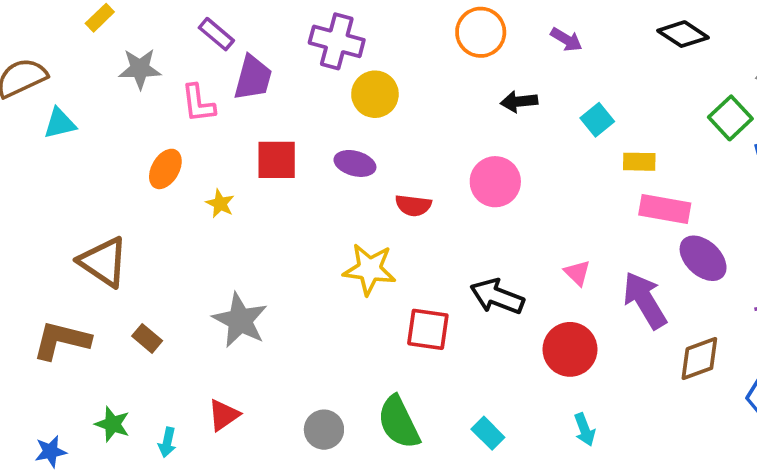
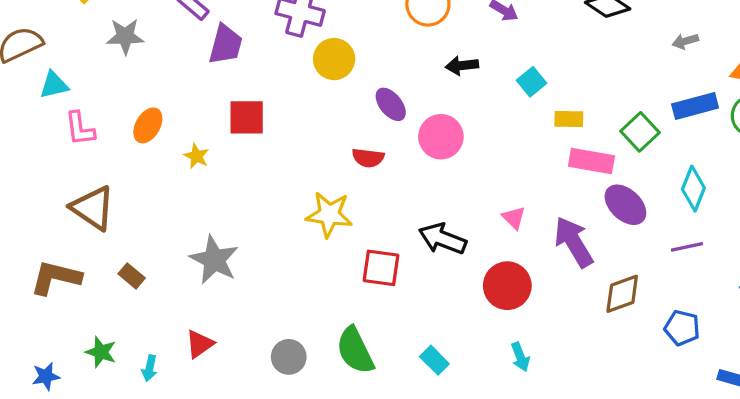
pink L-shape: (198, 103) -> (80, 129), moved
green square: (730, 118) -> (640, 132), moved
purple ellipse: (355, 163) -> (391, 104), moved, turned 36

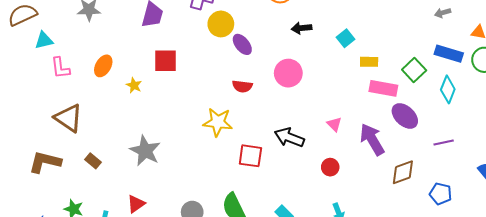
purple ellipse: (391, 104) -> (242, 44), moved
blue rectangle: (695, 106) -> (449, 54), turned 32
cyan diamond: (693, 189) -> (448, 89), moved
red circle: (507, 286) -> (330, 167), size x0.6

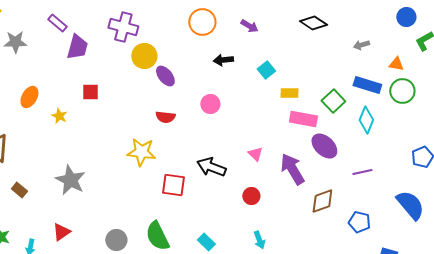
red square: (166, 61) -> (90, 92), size x0.7
pink circle: (288, 73) -> (210, 104), size x0.7

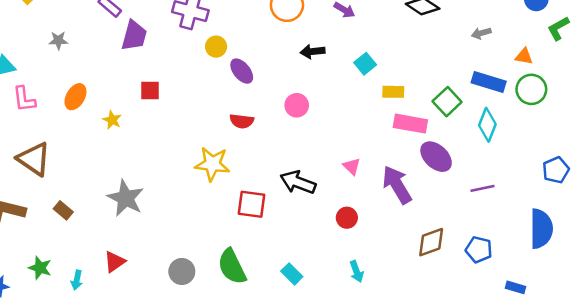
gray star: (15, 42) -> (58, 40), moved, size x0.7
yellow circle: (144, 56) -> (216, 47), size x0.7
brown diamond: (322, 201) -> (431, 242), moved
blue semicircle: (410, 205) -> (541, 229), turned 40

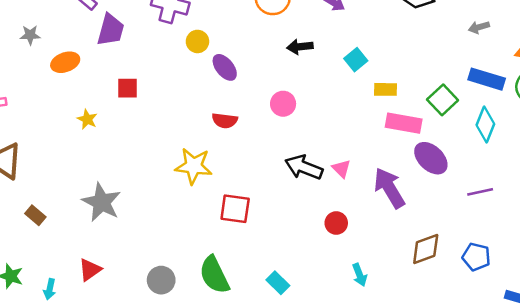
orange ellipse: (75, 97) -> (65, 62), moved, turned 40
black arrow: (298, 182) -> (304, 167), moved
cyan arrow: (357, 271) -> (360, 275), moved

